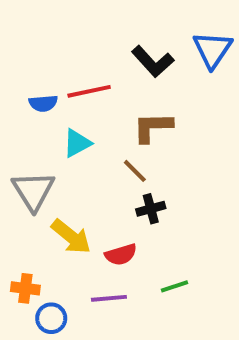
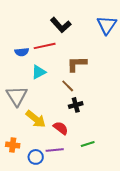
black L-shape: (153, 61) -> (61, 25), moved
red semicircle: (121, 255) -> (61, 128), turned -126
blue circle: (51, 318) -> (36, 157), moved

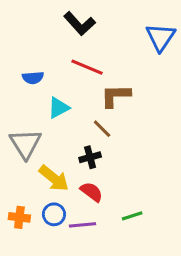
black L-shape: (61, 25) -> (80, 24), moved
red line: (45, 46) -> (87, 67), moved, turned 35
black cross: (76, 105) -> (90, 157), moved
blue circle: (36, 157) -> (54, 214), moved

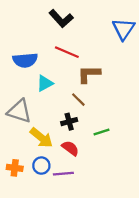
blue semicircle: (33, 78) -> (25, 60), size x1.5
gray triangle: (25, 144) -> (19, 111), turned -40
green line: (132, 216) -> (102, 132), moved

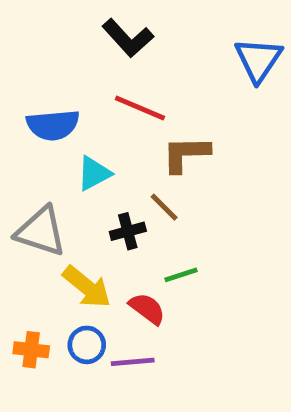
black cross: (69, 122) -> (128, 231), moved
green line: (102, 132) -> (181, 275), moved

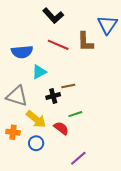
brown L-shape: (186, 154) -> (85, 42), moved, turned -90
brown line: (164, 207) -> (68, 86), turned -56
orange cross: (31, 350) -> (13, 132), moved
purple line: (133, 362) -> (78, 158), moved, turned -36

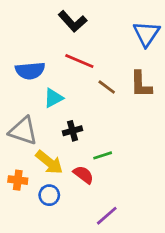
brown L-shape: (85, 42) -> (141, 84), moved
brown line: (68, 86) -> (107, 87), moved, turned 48

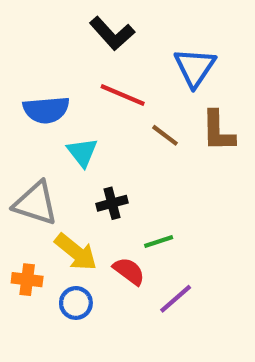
blue triangle: (146, 34) -> (195, 67), moved
cyan triangle: (53, 98) -> (82, 152), turned -40
purple line: (107, 216) -> (176, 299), moved

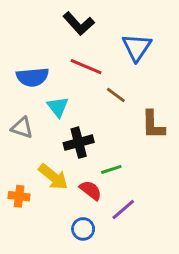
brown L-shape: (218, 131) -> (153, 125), moved
gray triangle: (36, 203) -> (22, 128), moved, size x0.7
black cross: (112, 203) -> (79, 143), size x1.4
blue circle: (76, 303) -> (83, 229), moved

